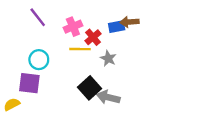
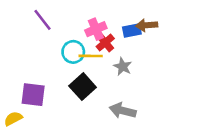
pink cross: (73, 27) -> (96, 29), moved
cyan circle: (39, 60) -> (73, 52), moved
black square: (89, 88) -> (83, 87), moved

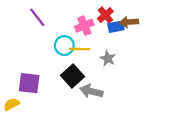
red cross: (105, 43) -> (105, 15), moved
gray arrow: (123, 111) -> (91, 91), moved

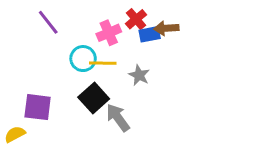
gray arrow: (91, 91) -> (118, 118), turned 40

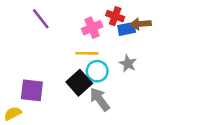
red cross: (136, 19) -> (115, 16), turned -30
cyan circle: (83, 59) -> (97, 71), moved
gray star: (139, 75) -> (128, 64), moved

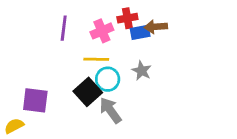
red cross: (115, 16) -> (127, 18), turned -30
purple line: (41, 19) -> (64, 28), moved, turned 45

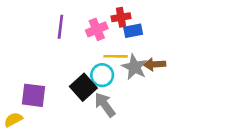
brown arrow: (156, 27) -> (155, 64), moved
yellow line: (96, 59) -> (116, 56), moved
gray star: (142, 71) -> (134, 67), size x1.4

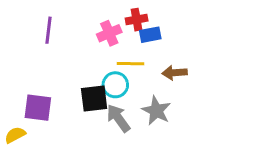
purple line: (60, 27) -> (49, 30), moved
gray star: (134, 67) -> (156, 111), moved
black square: (83, 87) -> (94, 98), turned 35

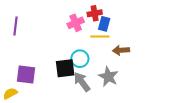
purple line: (49, 30) -> (16, 26), moved
blue rectangle: (150, 35) -> (104, 24), turned -64
yellow line: (130, 64) -> (100, 37), moved

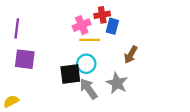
yellow line: (100, 37) -> (90, 40), moved
brown arrow: (121, 50) -> (131, 55), turned -56
purple square: (26, 74) -> (25, 59), moved

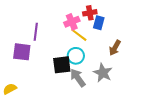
purple line: (17, 28) -> (36, 32), moved
yellow line: (90, 40) -> (79, 35), turned 36

